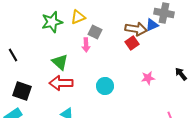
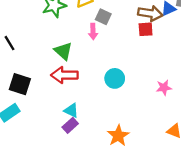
red square: (132, 43) -> (146, 29), turned 32
pink star: (148, 78) -> (164, 88), moved

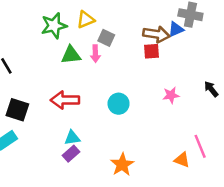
green triangle: (63, 51) -> (71, 55), moved, turned -48
pink star: (164, 88) -> (171, 95), moved
cyan triangle: (71, 110) -> (72, 138), turned -35

